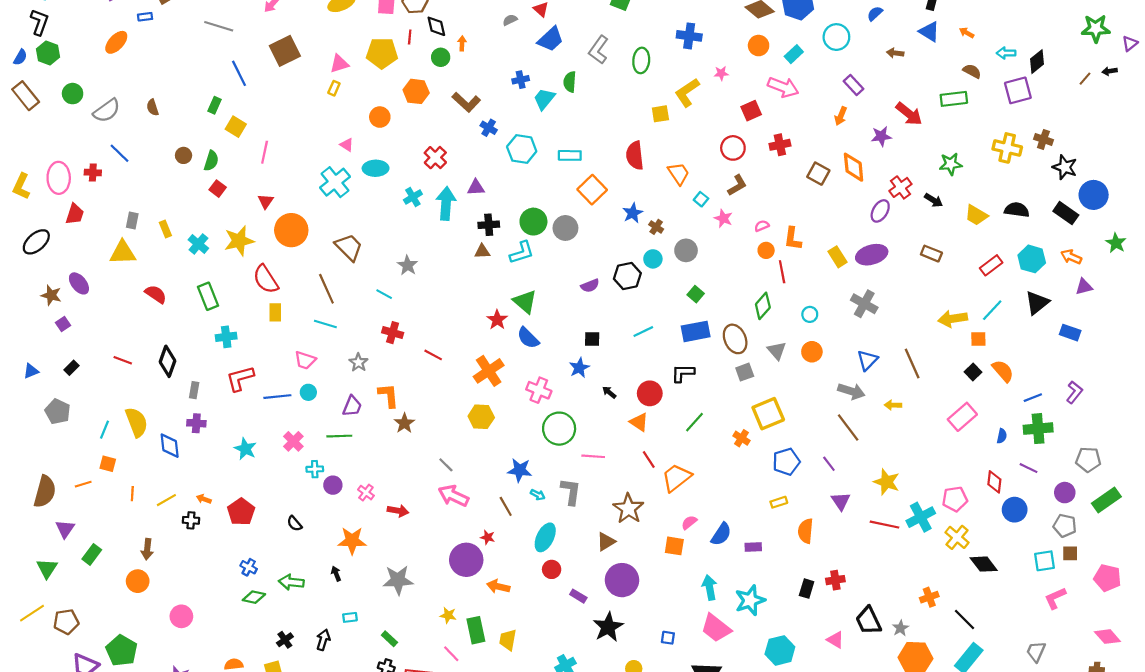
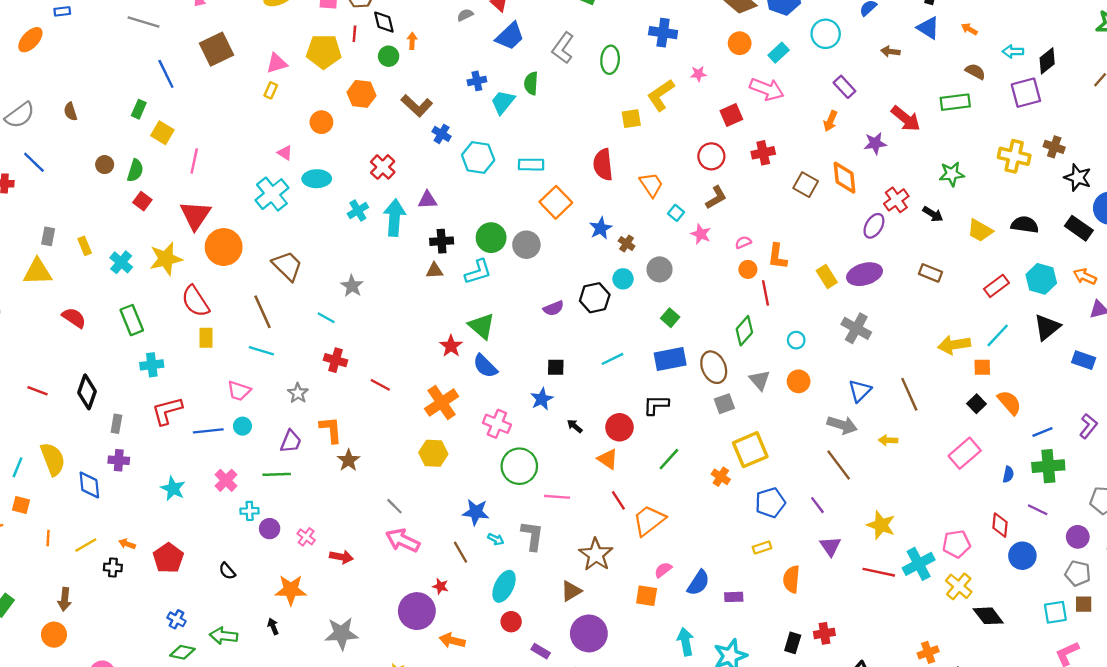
red triangle: (266, 201) -> (195, 215), size x1.8

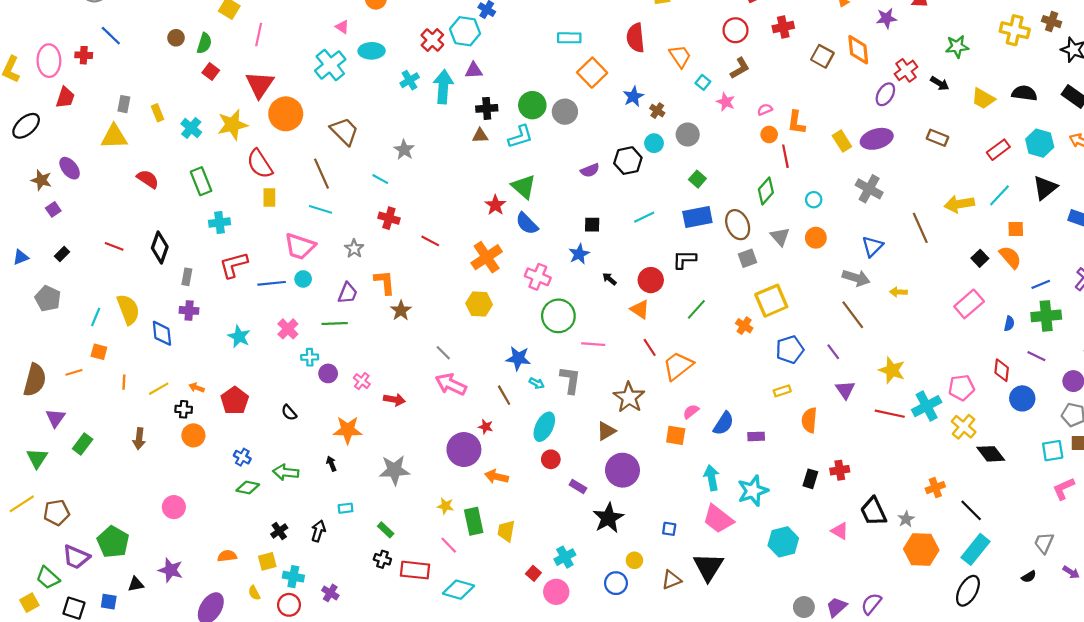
cyan hexagon: (478, 158) -> (465, 31), moved
orange square: (982, 367) -> (1016, 229), moved
pink trapezoid: (239, 391) -> (300, 246), size x1.4
brown line: (909, 394) -> (920, 228), moved
orange circle: (54, 635) -> (193, 435), moved

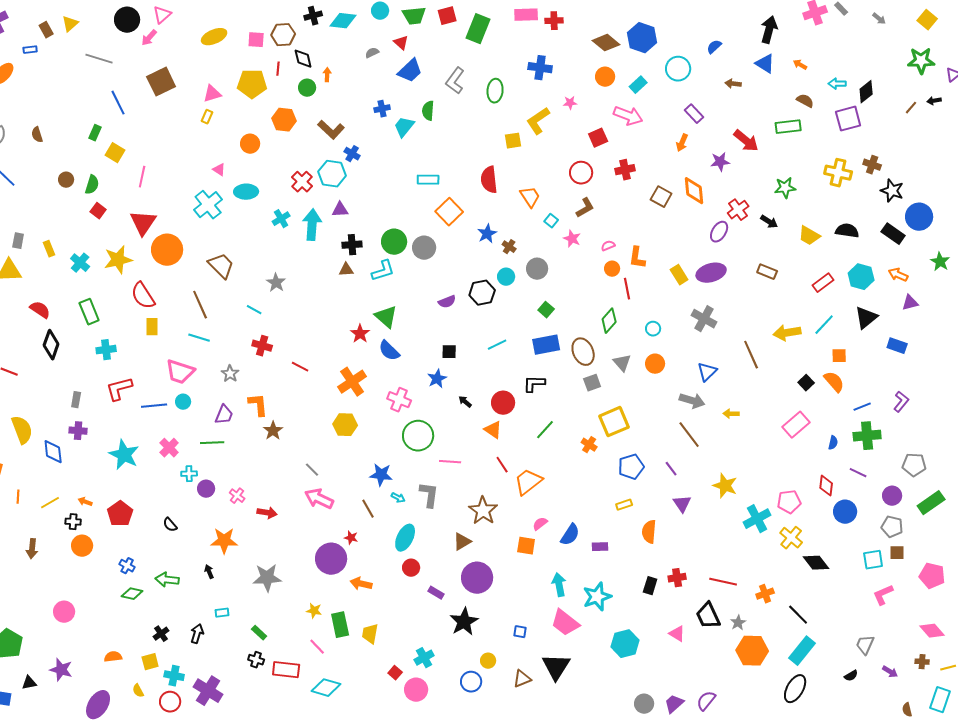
black diamond: (160, 247) -> (51, 345), moved
cyan star: (239, 337) -> (124, 455), size x1.4
red line: (890, 414) -> (723, 582), moved
purple cross: (330, 593) -> (208, 691), size x1.8

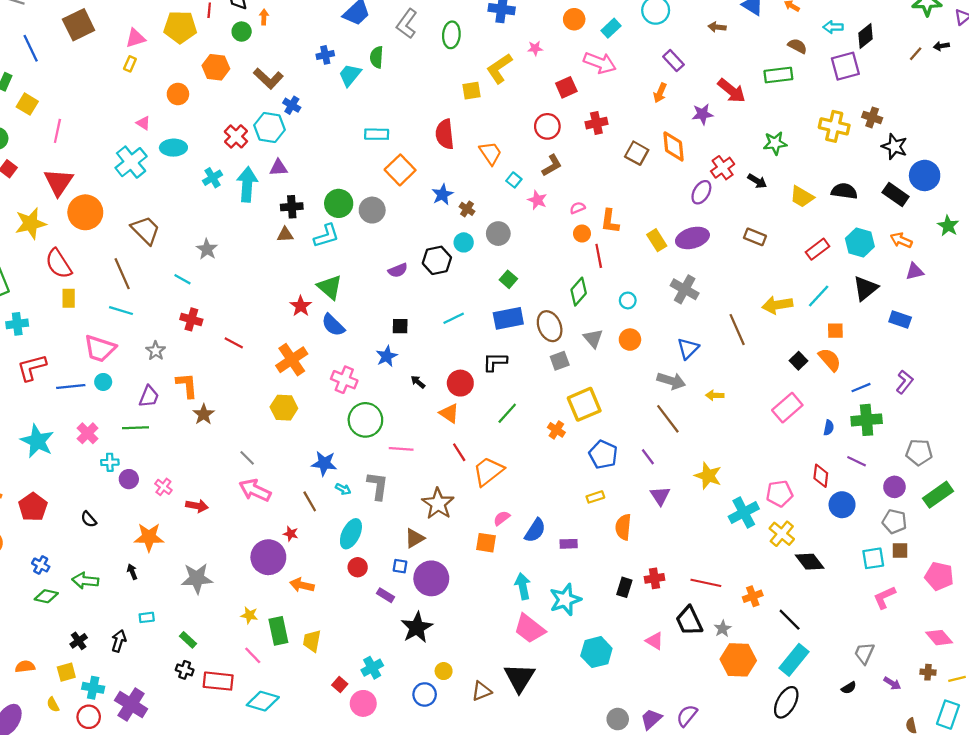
blue pentagon: (631, 467) -> (603, 455), turned -30
blue square: (520, 632) -> (400, 566), moved

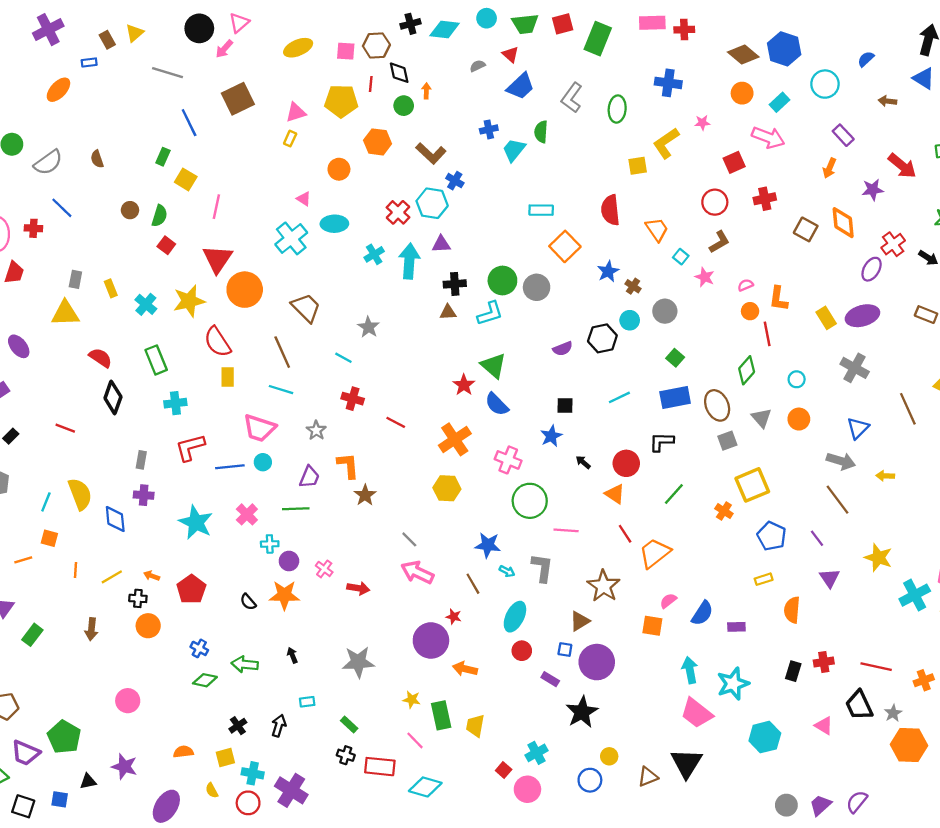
orange star: (149, 537) -> (284, 595), moved

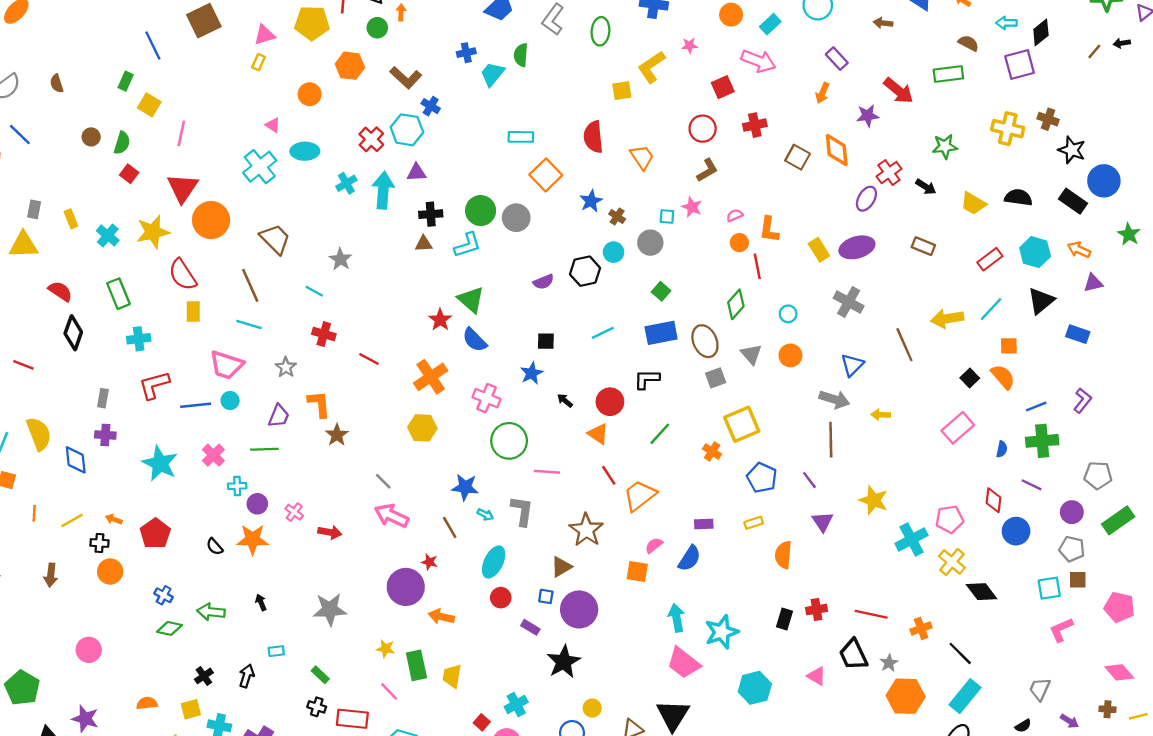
cyan square: (681, 257) -> (667, 216), moved, turned -35
brown line: (837, 500) -> (831, 440), turned 36
purple rectangle: (736, 627) -> (704, 524), moved

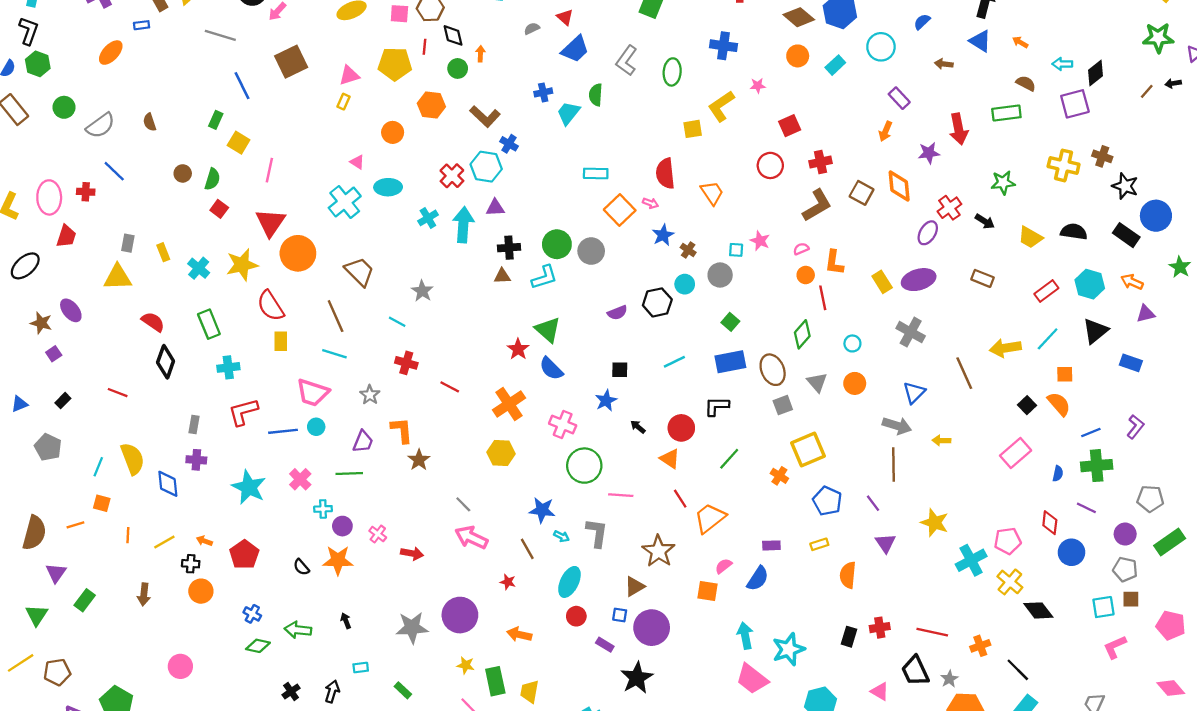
pink arrow: (758, 61) -> (650, 203), moved, size x0.5
red arrow: (898, 91) -> (959, 129), turned 40
brown L-shape: (707, 170) -> (817, 205), moved, size x1.4
purple circle: (406, 587) -> (460, 615), moved

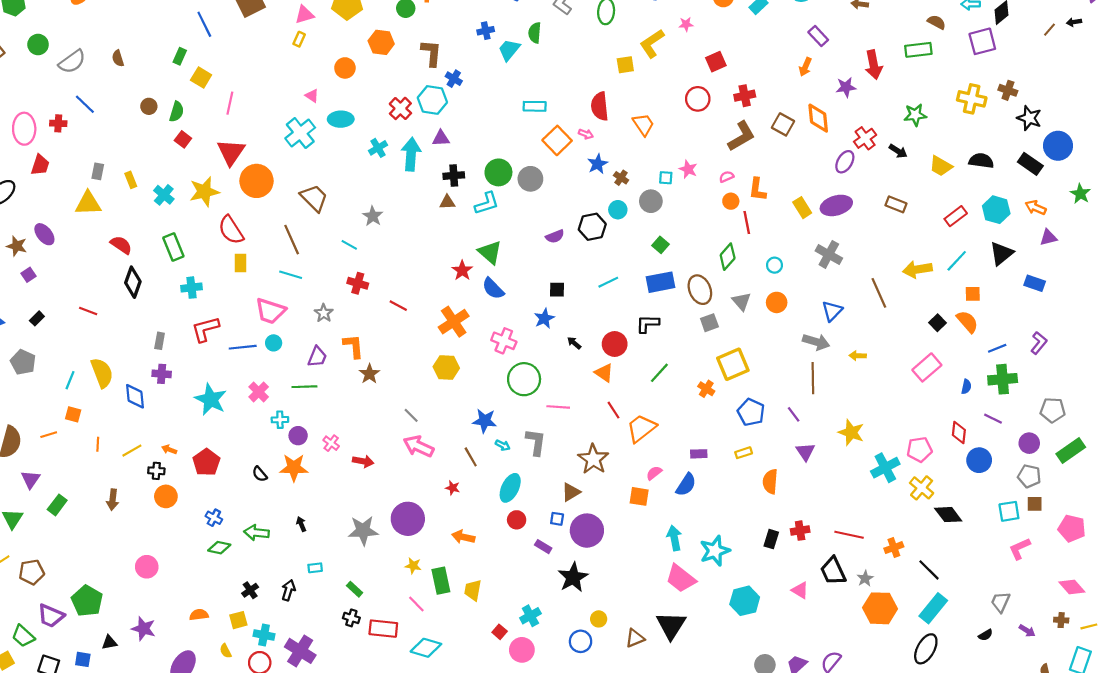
brown L-shape: (485, 116) -> (431, 53), turned -128

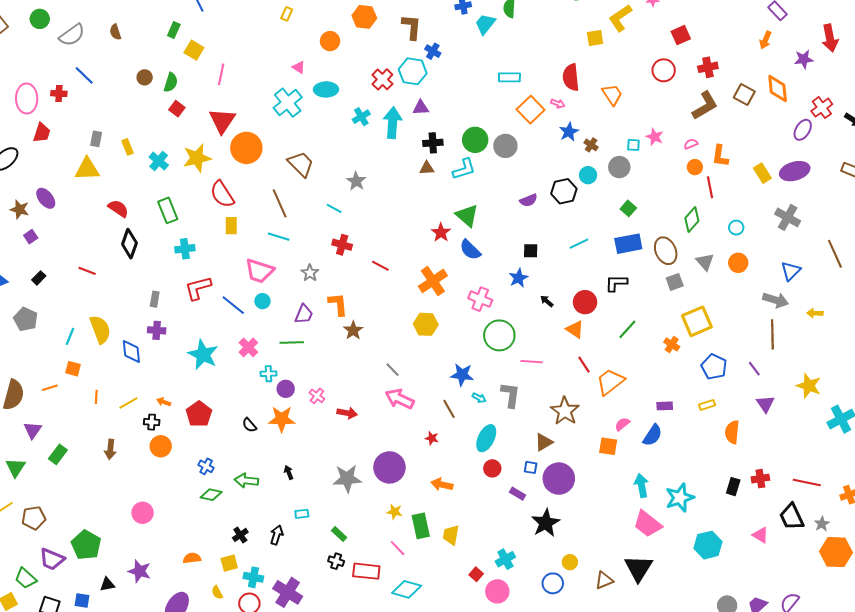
blue line: (243, 347) -> (233, 305), turned 45

